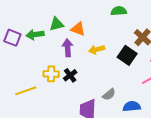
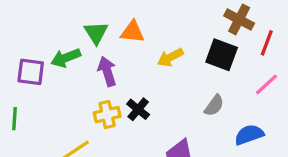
green triangle: (57, 24) -> (96, 33), turned -35
purple arrow: (68, 48) -> (107, 71), moved
gray semicircle: (109, 94) -> (214, 105), moved

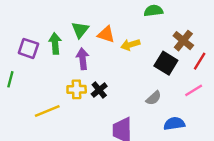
yellow arrow: (170, 57) -> (130, 45), moved
green arrow: (66, 58) -> (55, 43), turned 96

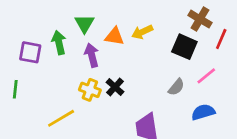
orange triangle: (106, 34) -> (114, 36), moved
yellow cross: (77, 89) -> (90, 90), turned 30
pink line: (194, 90) -> (206, 76), moved

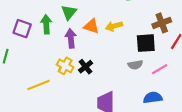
brown cross: (200, 19) -> (162, 23), turned 30
black square: (184, 47) -> (146, 43), turned -36
gray semicircle: (176, 87) -> (135, 65), moved, turned 32

